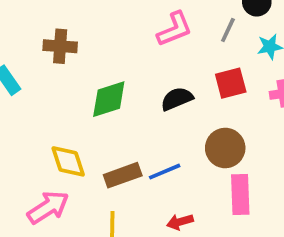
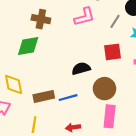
brown cross: (60, 46) -> (41, 19), moved
green diamond: (109, 99) -> (28, 46), moved
black semicircle: (177, 99) -> (81, 68), moved

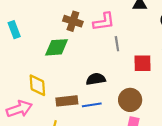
pink L-shape: (84, 17) -> (104, 22), moved
gray line: (115, 21) -> (117, 44), moved, turned -48
black semicircle: (81, 68) -> (96, 79), moved

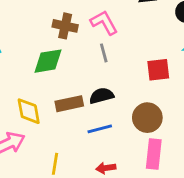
pink L-shape: (104, 22) -> (104, 23), turned -105
gray line: (117, 44) -> (104, 53), moved
brown rectangle: (67, 101) -> (69, 104), moved

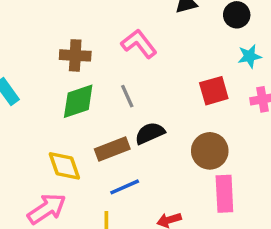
brown cross: (65, 26) -> (75, 55), moved
gray line: (104, 53) -> (127, 96), moved
blue line: (100, 129) -> (125, 187), moved

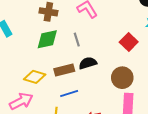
red square: (214, 91) -> (129, 42), turned -36
yellow diamond: (64, 166) -> (35, 77), turned -60

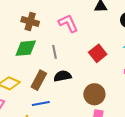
red square: (129, 42) -> (98, 53), moved
brown rectangle: (64, 70) -> (39, 80), turned -54

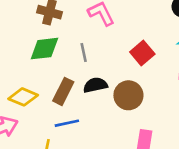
brown circle: (94, 94) -> (128, 95), moved

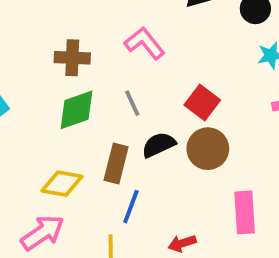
red square: (142, 53) -> (202, 103), moved
blue line: (67, 123) -> (131, 207), turned -45

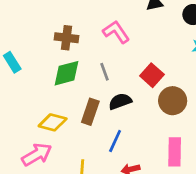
brown circle: (208, 149) -> (173, 101), moved
blue line: (131, 207) -> (115, 141), moved

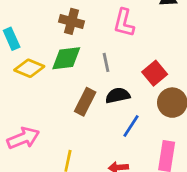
pink L-shape: (116, 32) -> (124, 23), turned -140
yellow diamond: (53, 122) -> (29, 68), moved
blue line: (115, 141) -> (131, 126), moved

